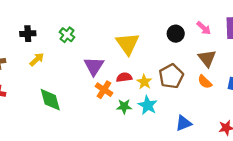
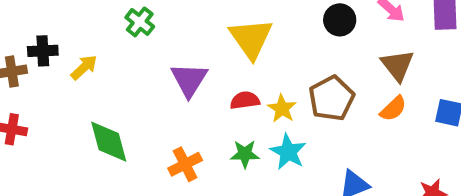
black cross: (28, 34) -> (43, 51), moved
orange semicircle: (205, 82) -> (393, 109), turned -88
orange cross: (104, 90) -> (185, 164), moved, turned 30

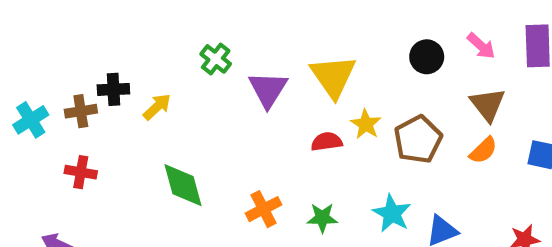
purple triangle: (189, 80) -> (268, 89), moved
yellow star: (282, 109) -> (366, 124), moved
cyan star: (288, 152) -> (392, 213), moved
green star: (245, 154) -> (322, 218), moved

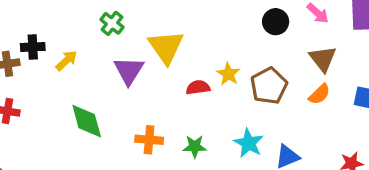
yellow triangle: (333, 76) -> (166, 47), moved
purple triangle: (268, 89) -> (129, 71), moved
orange cross: (264, 209) -> (149, 140), turned 32

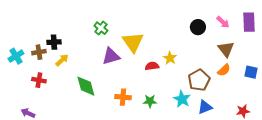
yellow arrow: (66, 60) -> (62, 60), moved
purple triangle: (129, 71) -> (111, 56), turned 42
brown pentagon: (269, 86) -> (199, 80), moved

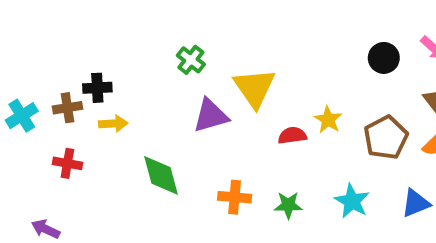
yellow arrow: (62, 60) -> (113, 124), turned 40
brown pentagon: (199, 80) -> (386, 138), moved
blue triangle: (205, 107) -> (416, 203), moved

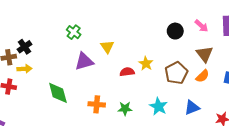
black cross: (97, 88) -> (24, 47), turned -32
yellow triangle: (254, 88) -> (107, 47), size x0.6
yellow arrow: (113, 124) -> (24, 69), moved

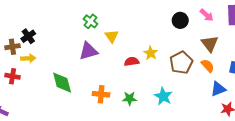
green cross: (74, 32) -> (90, 21), moved
orange semicircle: (202, 76) -> (208, 66), turned -88
blue triangle: (192, 107) -> (218, 89), moved

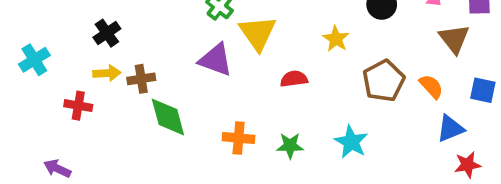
yellow triangle: (112, 36) -> (258, 33), size x1.5
brown triangle: (210, 44) -> (454, 39), moved
brown cross: (12, 47) -> (141, 79), moved
purple triangle: (88, 51) -> (216, 60), turned 36
yellow star: (151, 53) -> (336, 39), moved

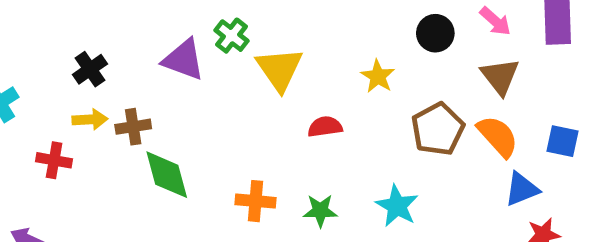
brown triangle: (454, 39) -> (500, 76), moved
purple triangle: (216, 60) -> (184, 60), moved
orange semicircle: (431, 86) -> (498, 136), size x1.4

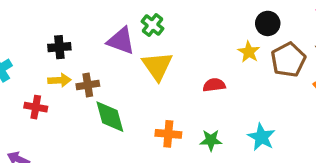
black circle: (435, 33) -> (268, 23), moved
black cross: (90, 69) -> (59, 47), turned 30
yellow triangle: (279, 69) -> (157, 66), moved
brown pentagon: (438, 129) -> (288, 60), moved

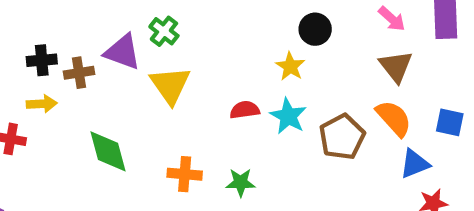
brown pentagon: (288, 60) -> (342, 137), moved
brown cross: (88, 85) -> (79, 73), moved
cyan star: (261, 137) -> (288, 116), moved

